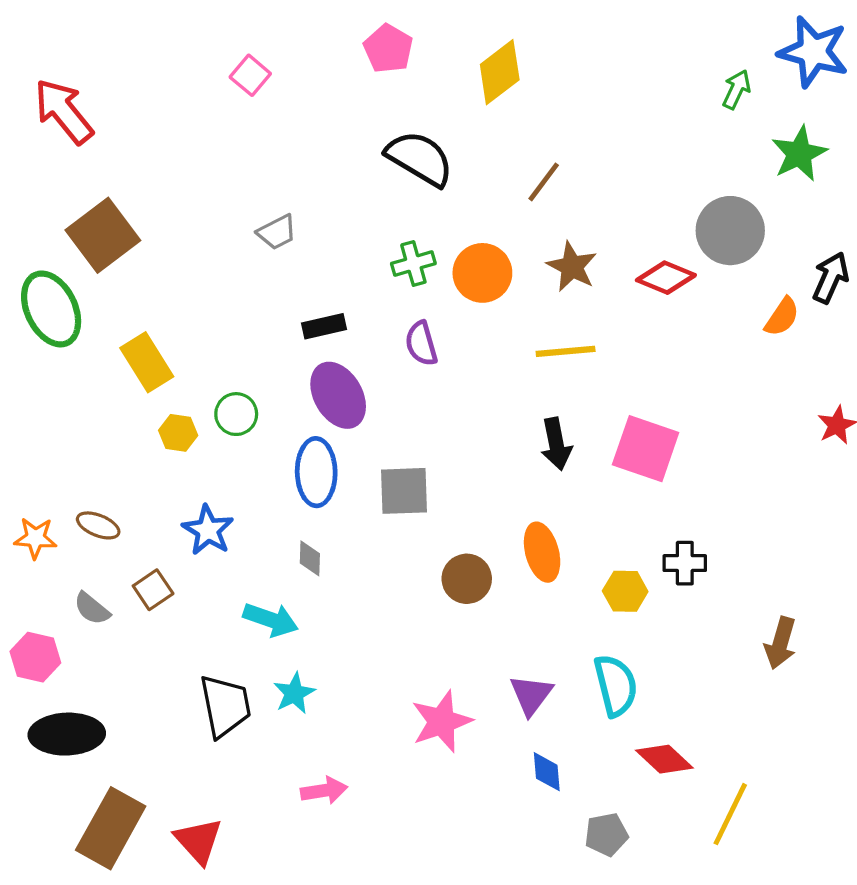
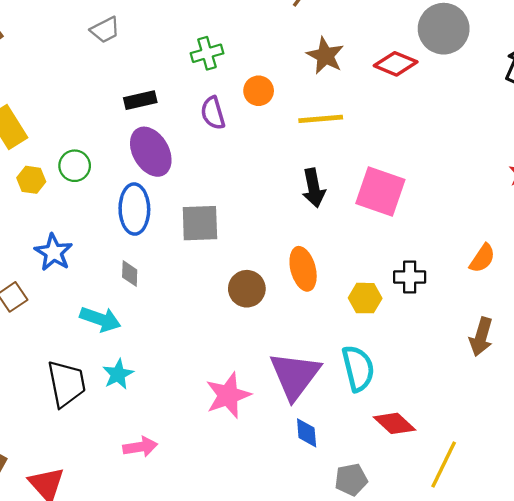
orange circle: (482, 273) -> (259, 91), moved, size x0.7
orange semicircle: (782, 317) -> (482, 258), moved
purple triangle: (531, 695) -> (295, 375), size x1.6

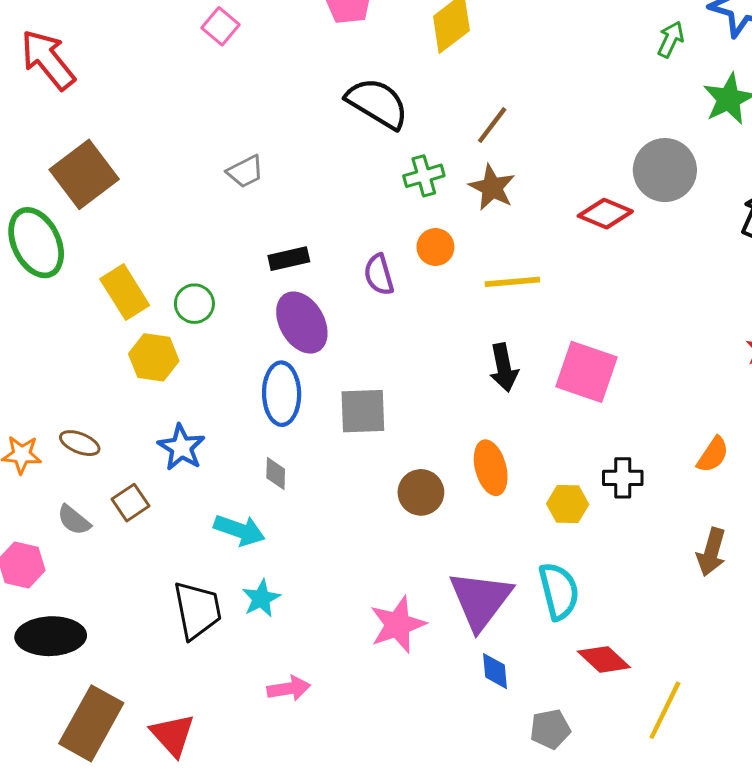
green cross: (207, 53) -> (424, 176), moved
brown star: (325, 56) -> (492, 187), moved
green circle: (75, 166) -> (194, 304), moved
yellow hexagon: (31, 180) -> (154, 357), size x1.4

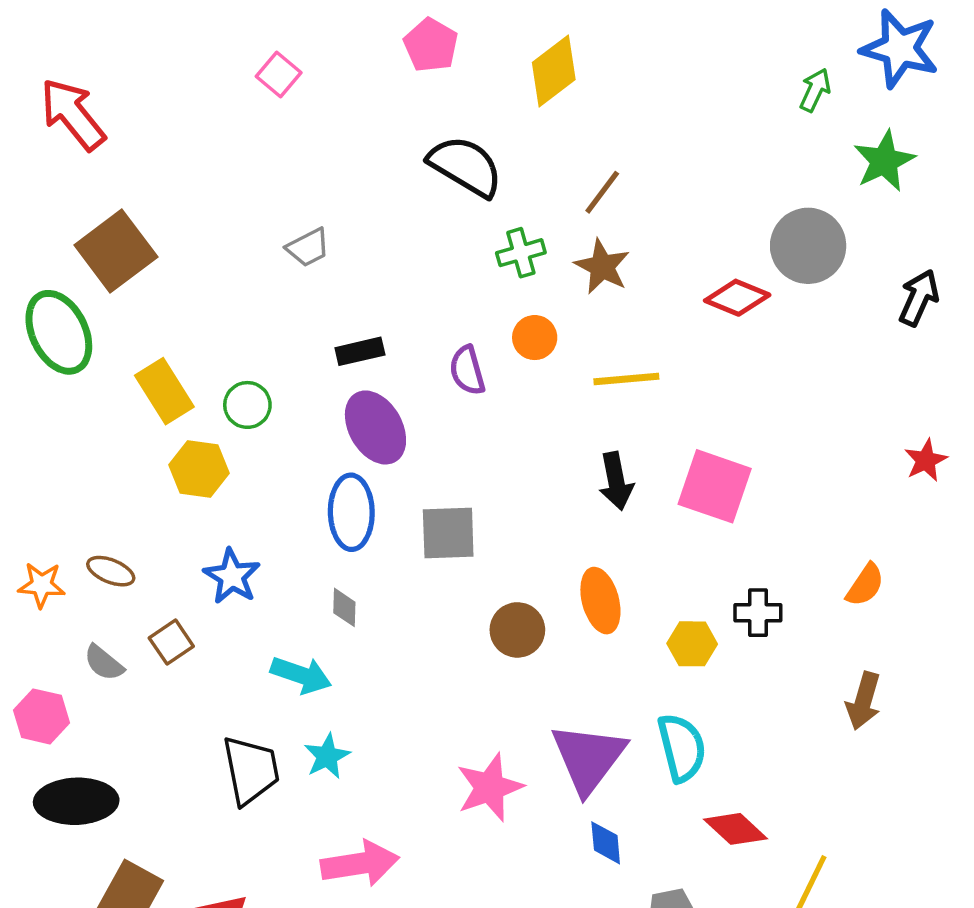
pink arrow: (289, 688) -> (360, 864), size x1.5

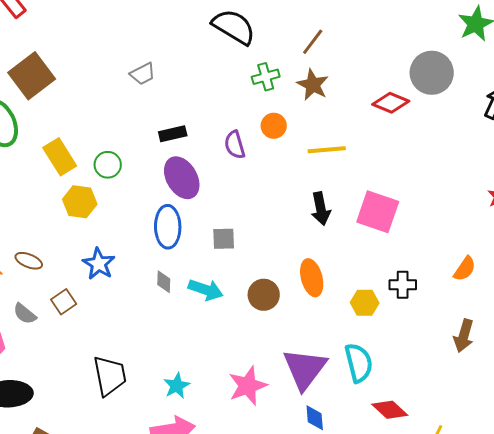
gray square: (448, 533) -> (224, 239), size x0.7
cyan arrow: (301, 675) -> (206, 290), moved
cyan star: (327, 756) -> (177, 386), moved

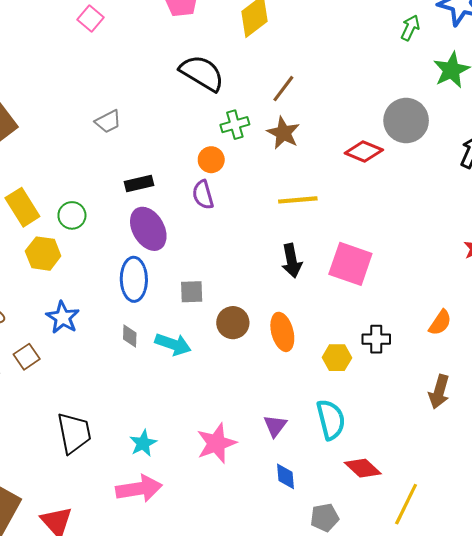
orange circle: (274, 126) -> (211, 160), moved
brown circle: (264, 295) -> (233, 323), moved
purple triangle: (305, 369) -> (275, 426), size x0.5

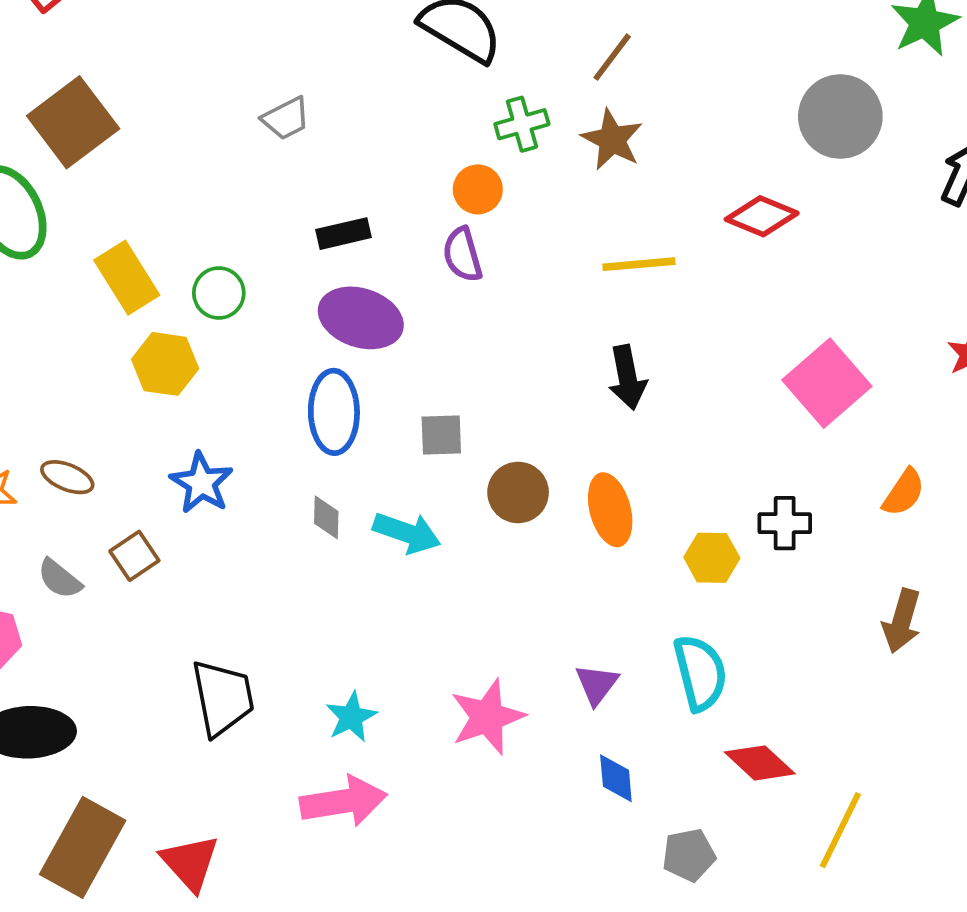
red diamond: (364, 151) -> (762, 216), moved
purple ellipse: (148, 229) -> (361, 318), turned -42
pink square: (350, 264) -> (827, 383), moved, turned 30

